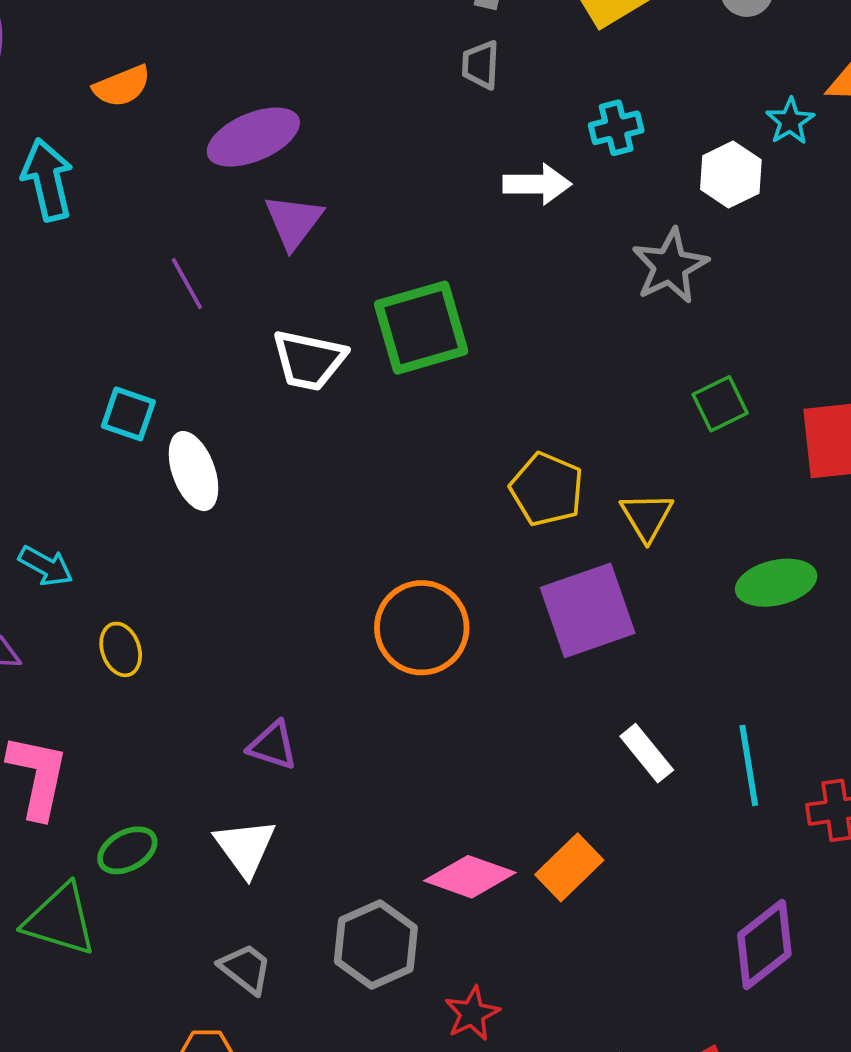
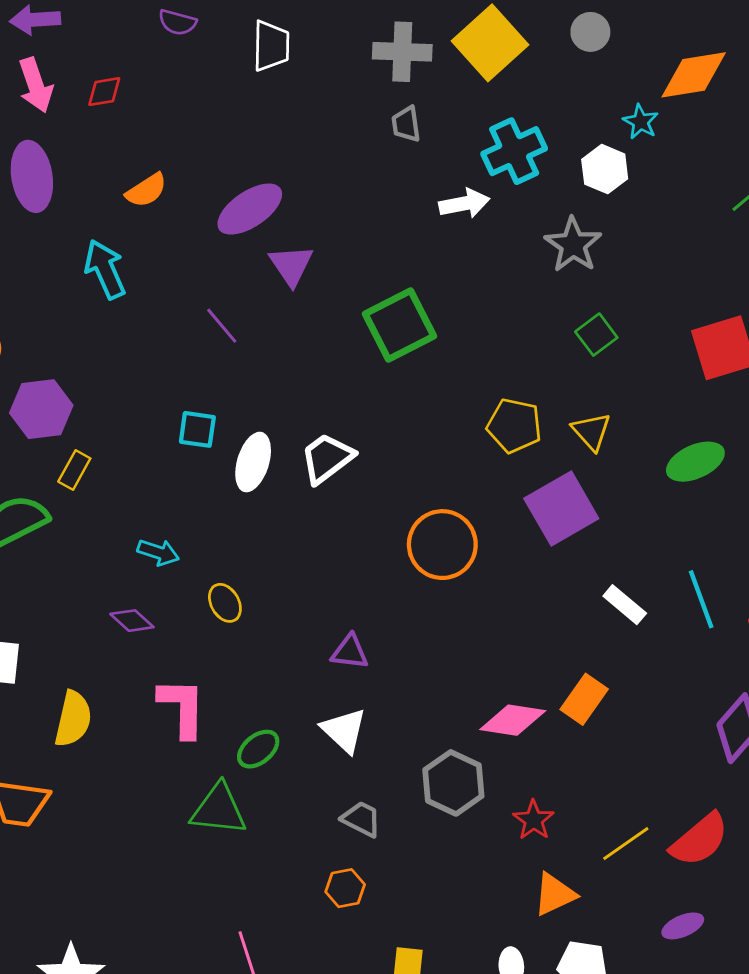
cyan cross: (616, 128) -> (514, 151), size x1.6
white trapezoid: (309, 360) -> (327, 458), moved, turned 142
green square: (720, 404) -> (596, 335), moved
white ellipse: (193, 471) -> (253, 462), turned 48

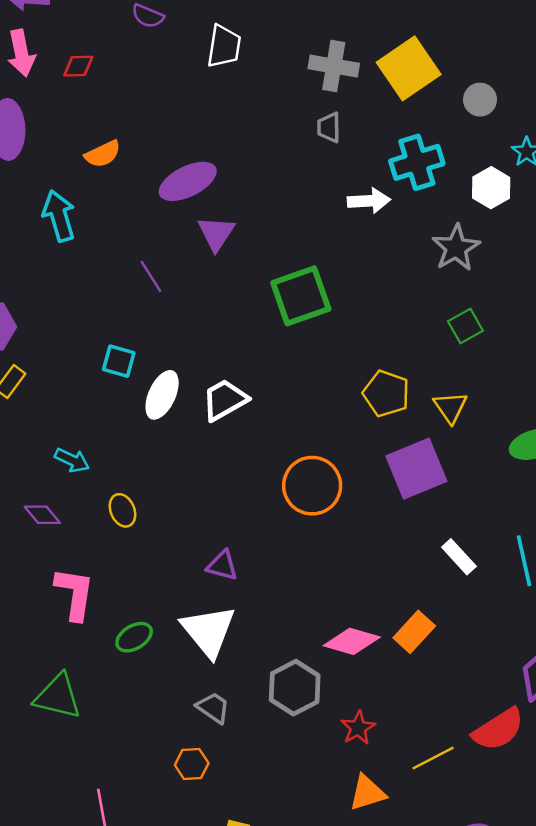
gray circle: (590, 32) -> (480, 100), moved
white triangle: (344, 730) -> (208, 631), size x1.4
green triangle: (219, 809) -> (58, 696), moved
red semicircle: (700, 840) -> (498, 729), moved

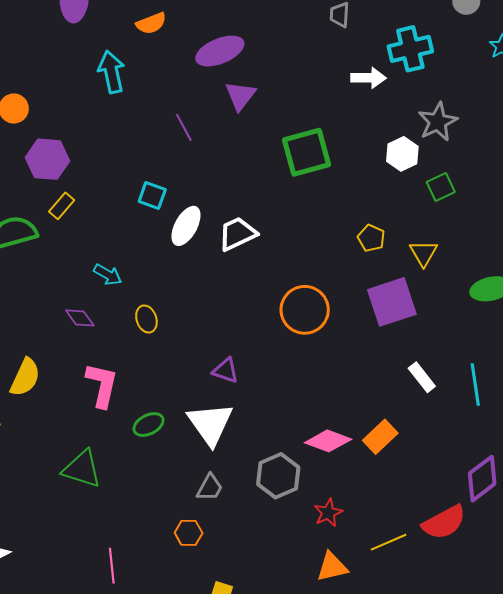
white hexagon: (491, 188) -> (402, 154), moved
yellow pentagon: (386, 394) -> (371, 238), size x0.7
gray trapezoid: (213, 708) -> (210, 488), turned 80

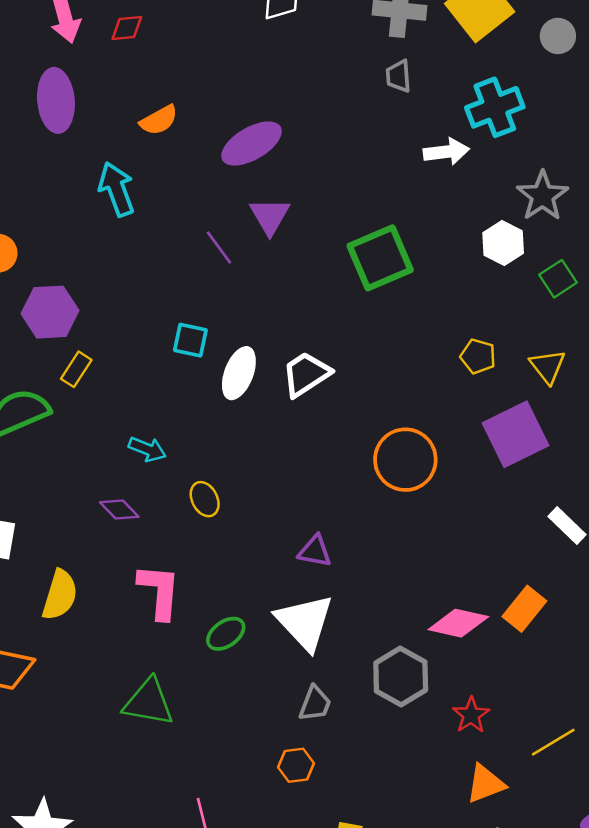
purple triangle: (240, 96) -> (270, 216), moved

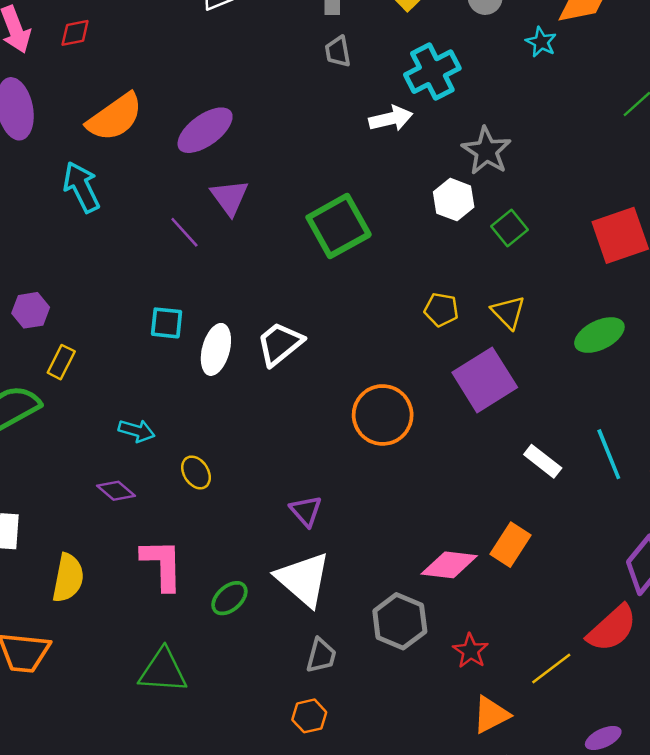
orange semicircle: (159, 120) -> (115, 117), size x1.6
purple hexagon: (50, 312) -> (31, 310), size x0.7
purple triangle: (315, 551) -> (306, 511), turned 44

